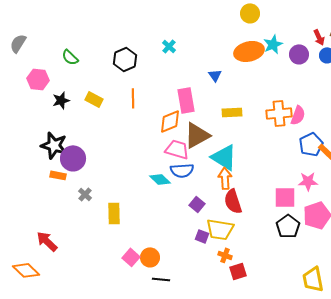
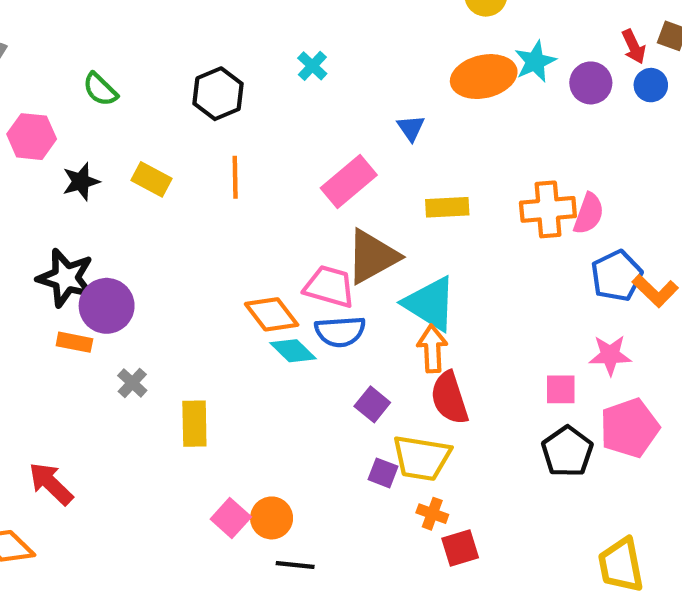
pink rectangle: (186, 100) -> (349, 182), turned 60
orange diamond: (170, 121) -> (272, 314), moved, turned 75
pink square: (285, 197) -> (561, 389), size x0.7

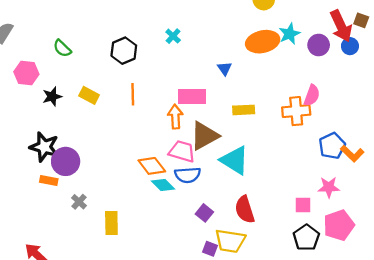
red arrow: (634, 47) -> (341, 26), size x1.8
pink rectangle: (349, 182) -> (192, 97), turned 40
pink semicircle: (589, 214) -> (312, 95), moved
orange arrow: (432, 349) -> (175, 117), moved

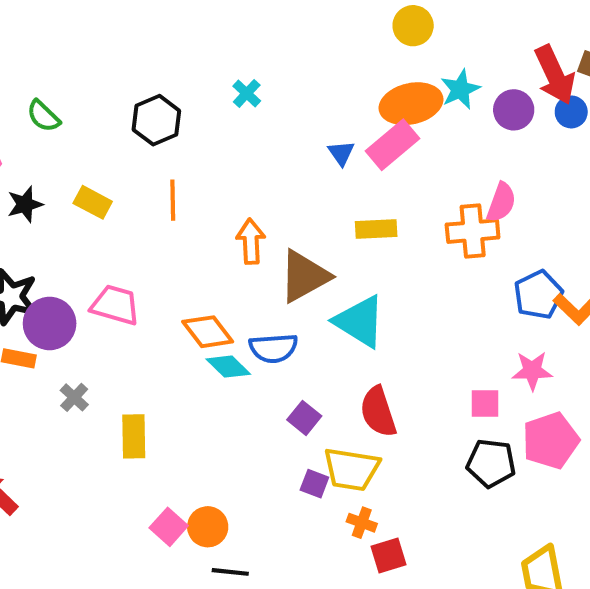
pink rectangle: (192, 97) -> (393, 145), moved, turned -40
pink trapezoid: (182, 151) -> (115, 305), moved
black pentagon: (306, 238) -> (491, 463), turned -30

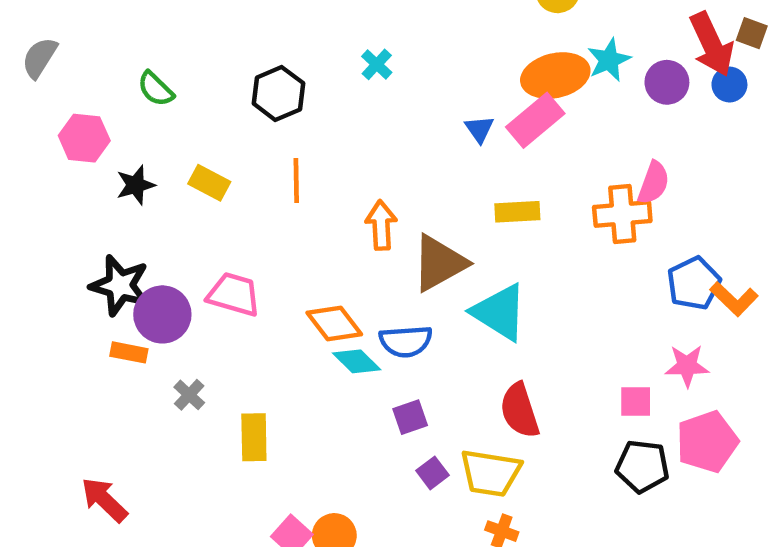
purple square: (304, 418) -> (410, 417), moved, turned 32
purple square: (314, 484) -> (433, 473), moved, turned 32

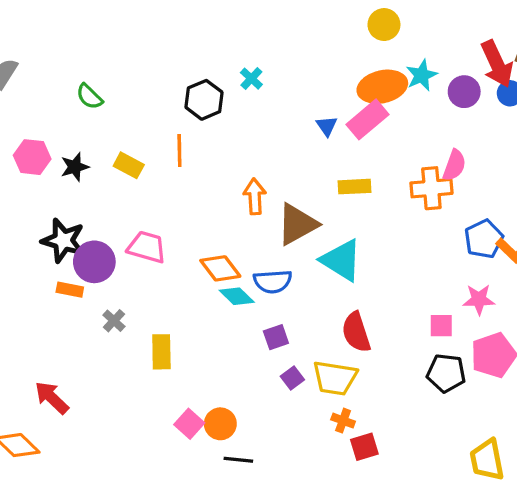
black hexagon: (278, 93) -> (204, 100), moved
pink hexagon: (84, 138) -> (32, 157), moved
orange line: (296, 181) -> (179, 151), moved

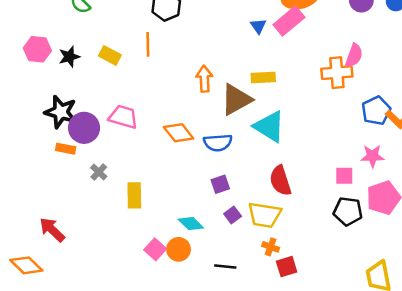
yellow rectangle: (355, 187) -> (263, 78), moved
cyan diamond: (237, 296) -> (191, 224), moved
black line: (238, 460) -> (225, 267), moved

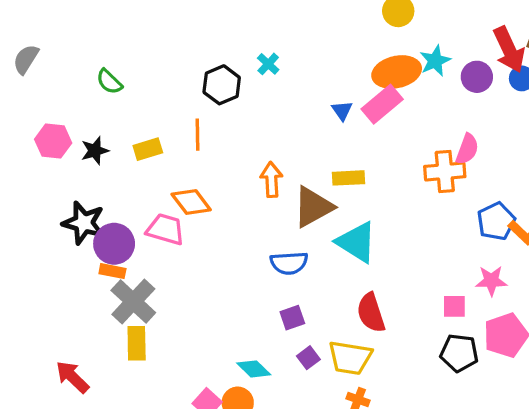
yellow rectangle: (110, 55) -> (148, 149), turned -45
orange diamond: (179, 133) -> (191, 202), moved
orange rectangle: (66, 149) -> (112, 271), moved
gray cross: (99, 172) -> (133, 302), size x2.0
yellow rectangle: (134, 195) -> (137, 343), moved

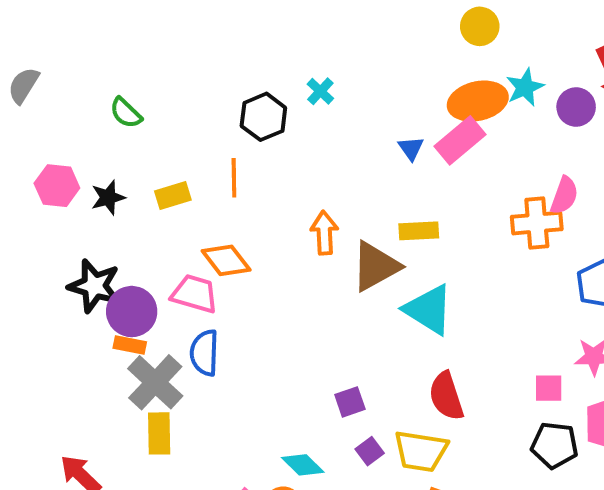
blue semicircle: (289, 263) -> (204, 353), moved, turned 96

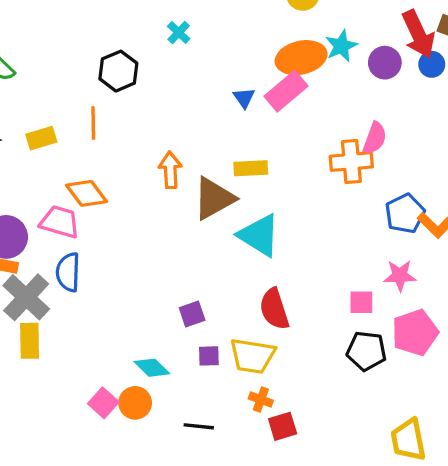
cyan cross: (320, 91) -> (179, 32), moved
purple square: (370, 451) -> (209, 356), turned 35

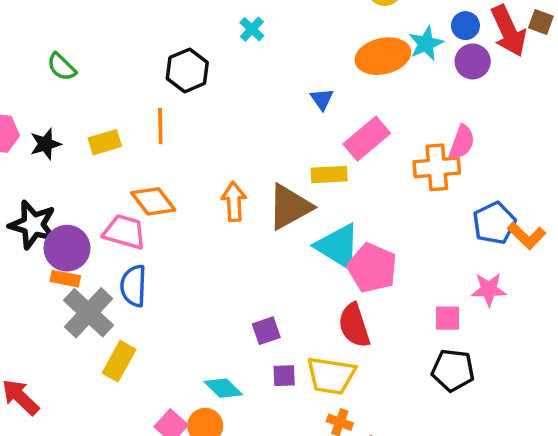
blue circle: (432, 64) -> (465, 26), moved
pink rectangle: (286, 91) -> (367, 139), moved
orange arrow: (170, 170) -> (234, 201), moved
pink pentagon: (415, 332) -> (372, 268), moved, turned -30
yellow rectangle: (30, 341) -> (119, 361), moved, turned 30

